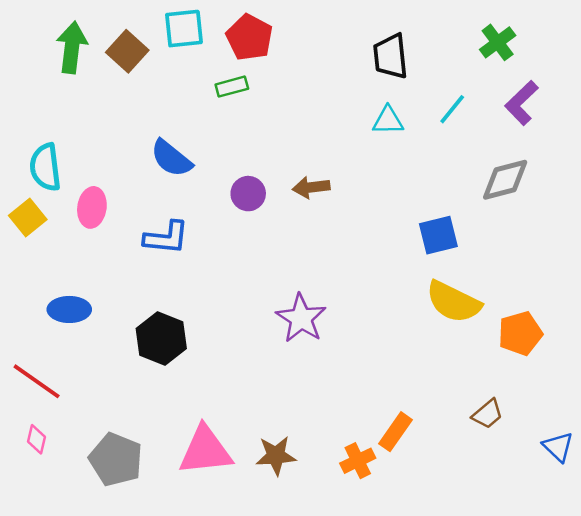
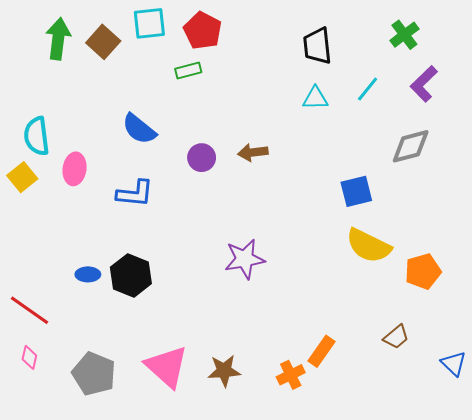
blue ellipse: (69, 309) -> (88, 274), moved, size x0.7
purple star: (301, 318) -> (245, 259), turned 30
pink triangle: (205, 451) -> (167, 367), turned 48

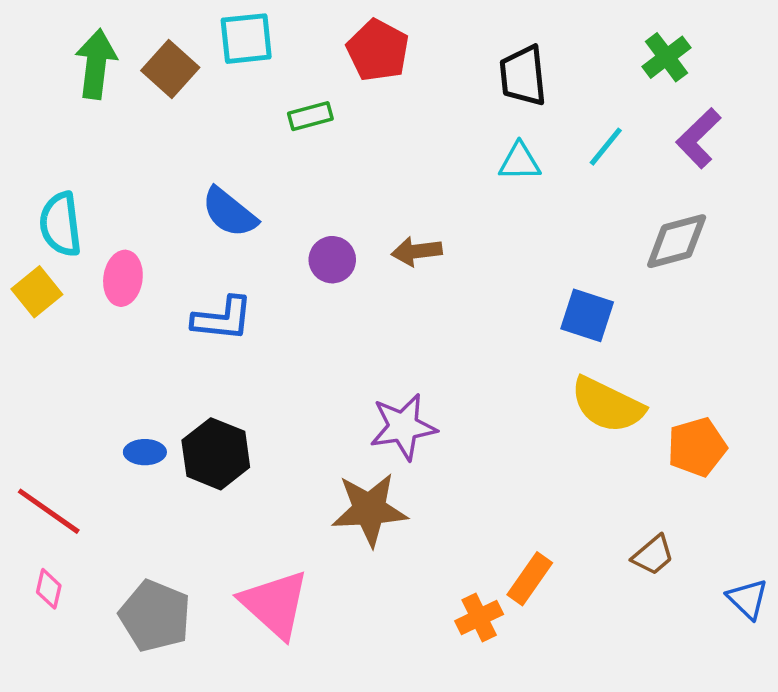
red pentagon: (203, 31) -> (378, 50), moved
blue square: (356, 191) -> (587, 315), turned 32
brown star: (224, 371) -> (369, 510), moved, size x1.4

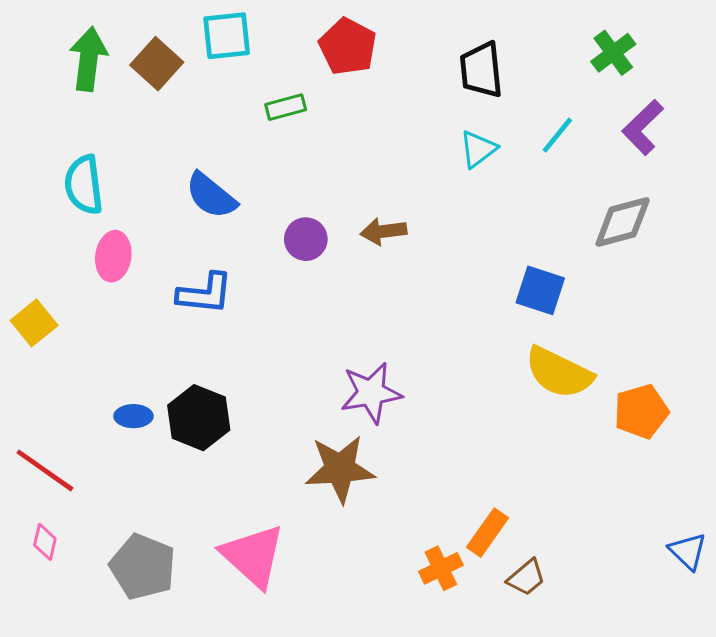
cyan triangle: (520, 162) -> (478, 149), turned -36
cyan semicircle: (61, 224) -> (84, 185), moved
yellow square: (37, 292) -> (34, 323), moved
brown trapezoid: (653, 555) -> (526, 578), moved

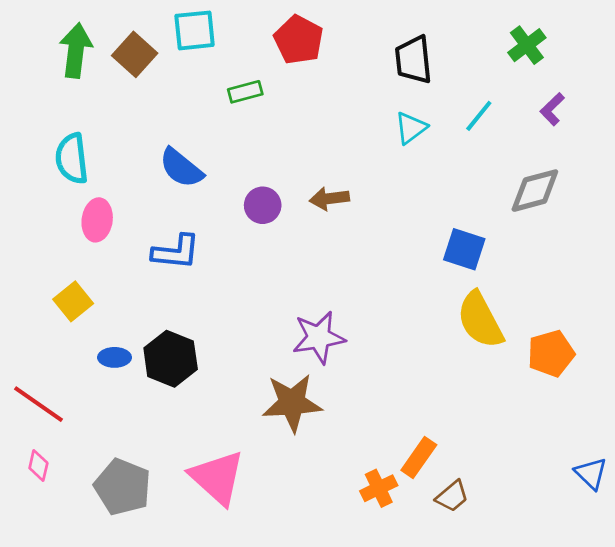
purple L-shape: (643, 127) -> (552, 109), size x0.7
yellow square: (34, 323) -> (73, 301), moved
yellow semicircle: (559, 373) -> (480, 320), turned 36

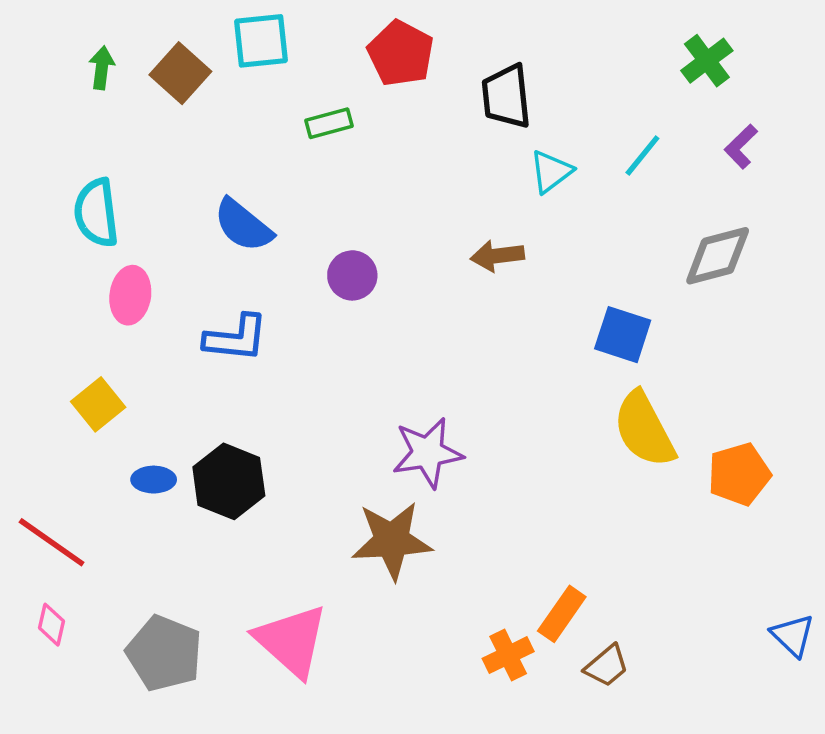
green arrow: (76, 50) -> (102, 68), size x0.6
black trapezoid: (413, 60) -> (506, 96), moved
brown arrow: (329, 199) -> (497, 256), moved

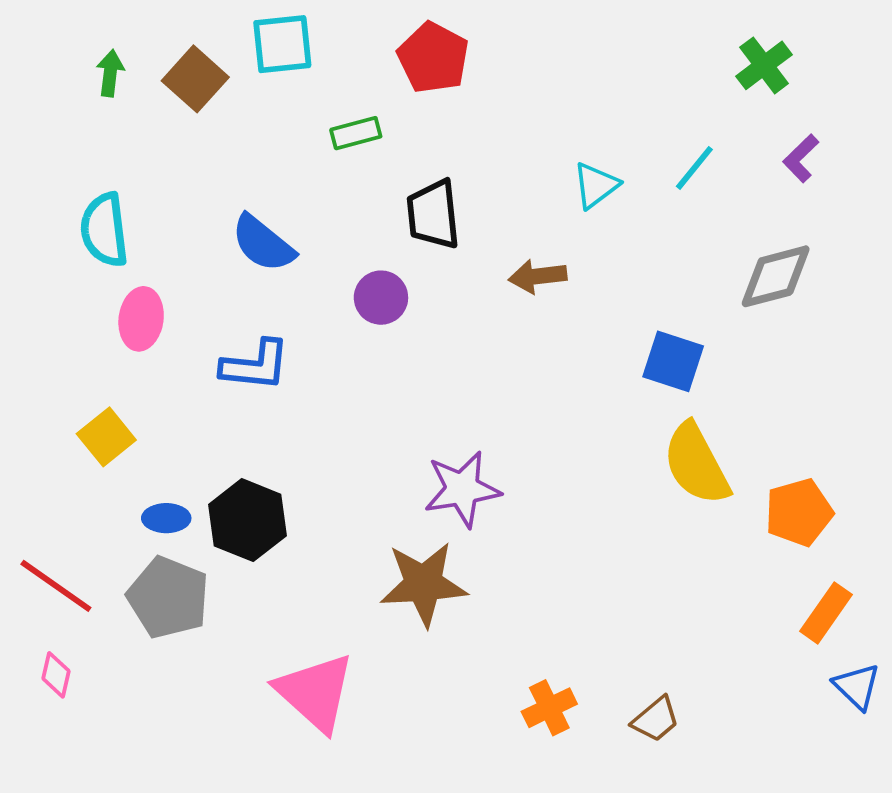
black trapezoid: (506, 96) -> (433, 214), moved
orange rectangle: (562, 614) -> (826, 613), moved
gray pentagon: (164, 653) -> (168, 597), moved

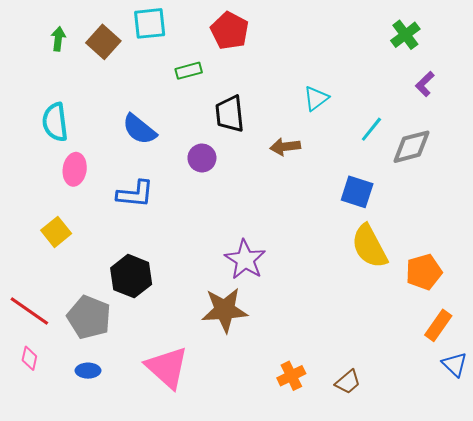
cyan line: (694, 168) -> (371, 129), moved
purple star: (462, 489) -> (245, 260), turned -30
blue ellipse: (166, 518) -> (88, 371), moved

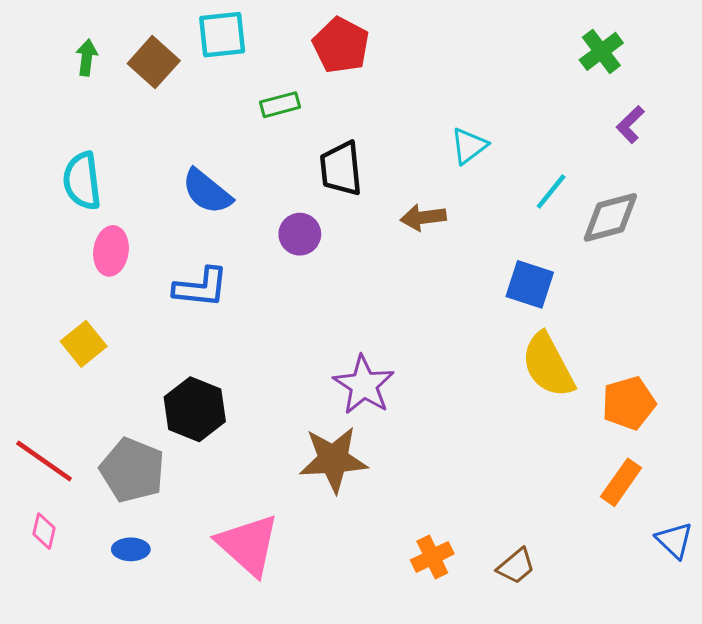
orange rectangle: (438, 325) -> (621, 482), moved

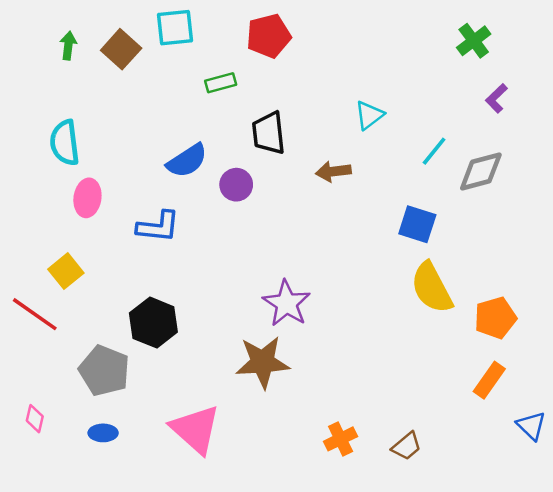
red pentagon: (341, 45) -> (269, 36), turned 30
blue semicircle: (207, 192) -> (187, 161), moved, turned -72
red line: (44, 461) -> (35, 314), moved

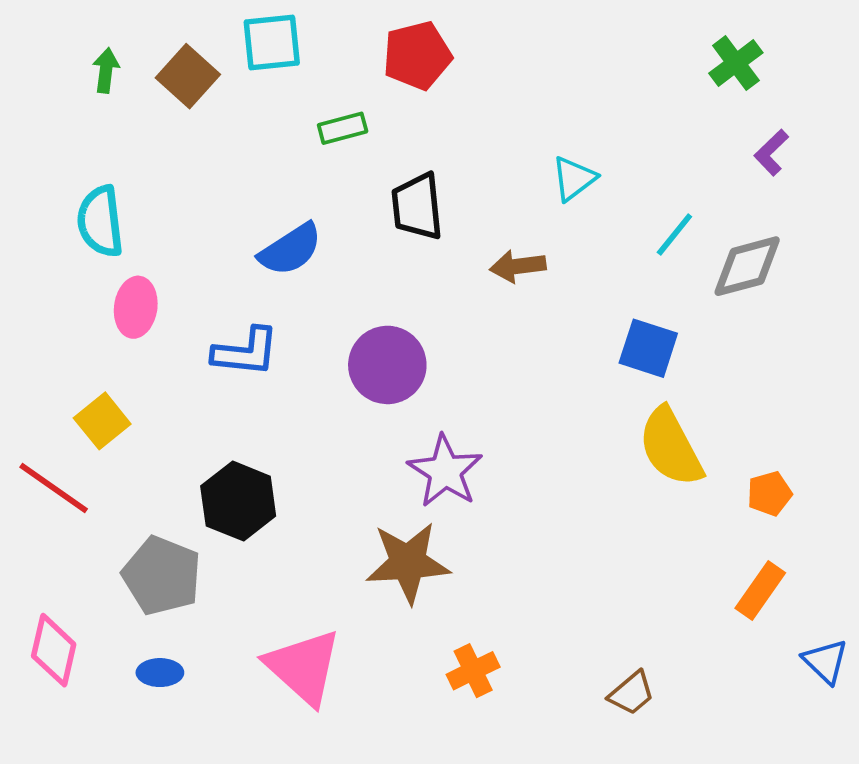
purple circle: (236, 185) -> (387, 365), moved, size x1.5
orange pentagon: (495, 318) -> (769, 494), size x0.7
pink diamond: (35, 419) -> (54, 650), size x1.6
orange cross: (341, 439) -> (473, 671), moved

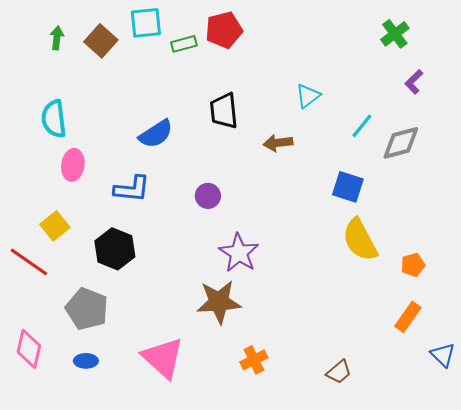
green rectangle: (343, 128) -> (184, 44), moved
purple circle: (387, 365) -> (208, 196), size x0.6
black hexagon: (238, 501) -> (115, 249), moved

